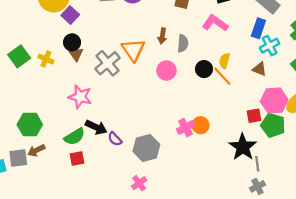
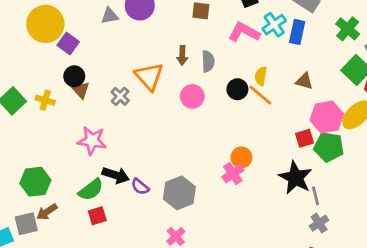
cyan cross: (270, 46) -> (274, 25), moved
gray cross: (108, 63) -> (120, 96), size x0.6
pink cross: (185, 128) -> (233, 174), moved

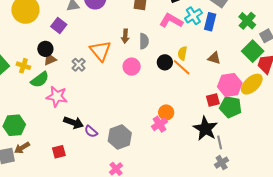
purple square: (68, 43) -> (59, 26), moved
brown triangle: (81, 90) -> (50, 59), turned 48
green semicircle: (91, 190) -> (40, 80), moved

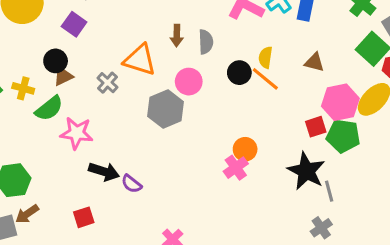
orange triangle: (100, 51) -> (140, 60), turned -30
gray hexagon: (120, 137) -> (166, 109), moved
gray cross: (222, 163) -> (321, 228), moved

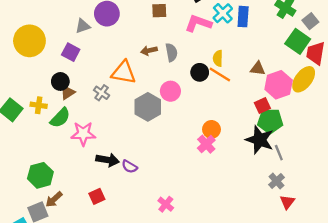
brown arrow: (177, 36) -> (149, 51), turned 84
brown triangle: (314, 62) -> (258, 69), moved
pink circle: (189, 82) -> (170, 91), moved
green pentagon: (343, 136) -> (270, 121), moved

